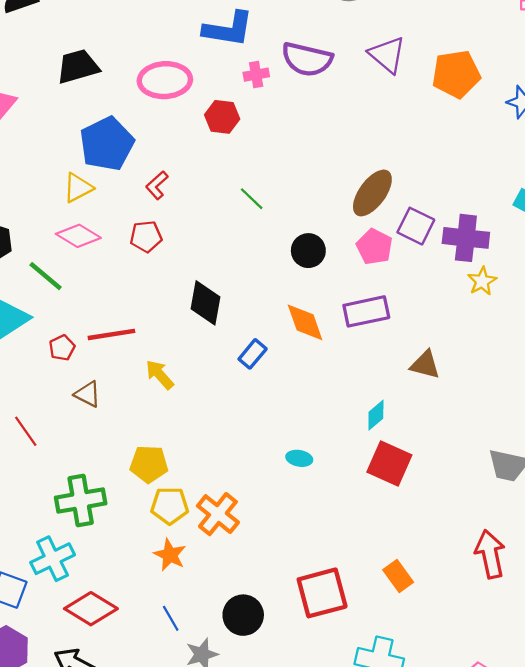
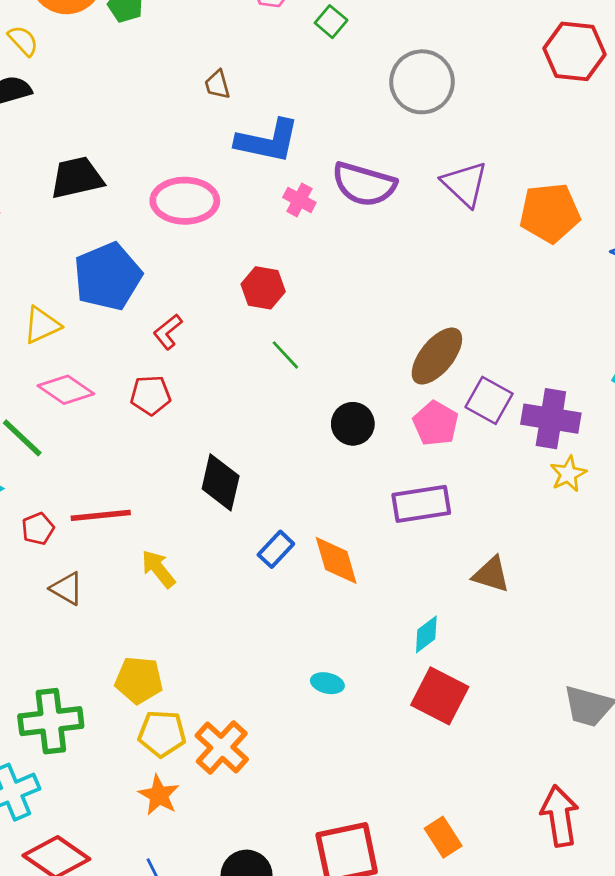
pink cross: (256, 75) -> (299, 200), turned 35
red hexagon: (222, 117) -> (263, 288), moved
yellow triangle: (78, 188) -> (42, 325), moved
orange diamond: (305, 322) -> (336, 560), moved

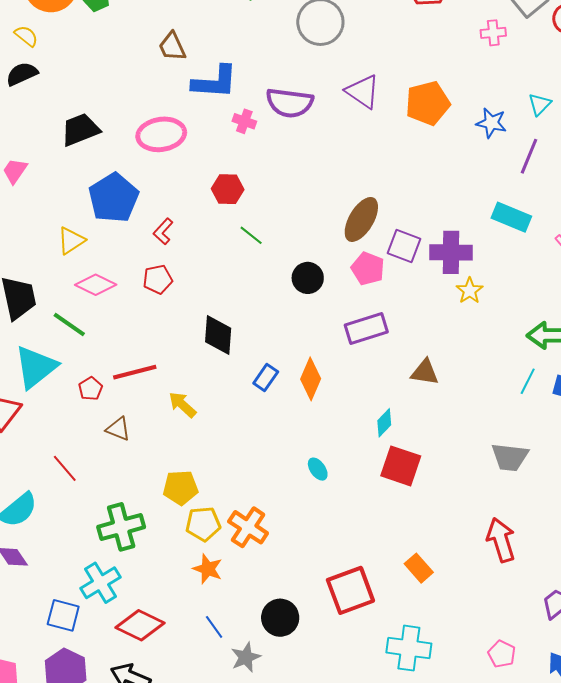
brown trapezoid: (217, 85) -> (172, 46), size x1.4
orange diamond: (336, 560) -> (311, 379), turned 48
cyan ellipse: (327, 683) -> (318, 469), turned 50

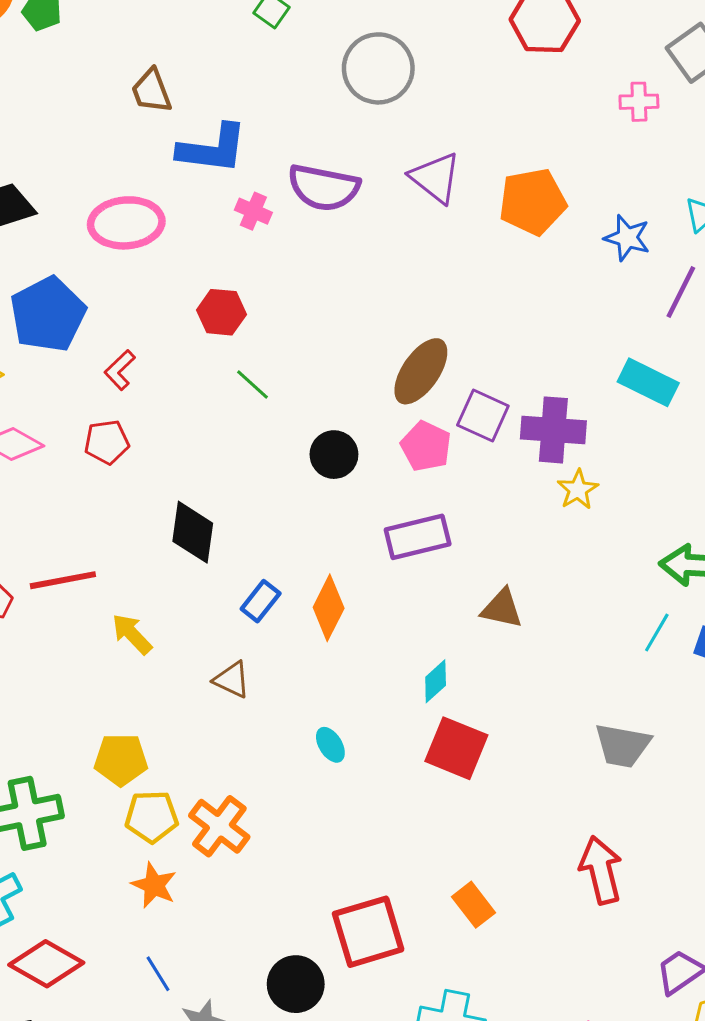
brown triangle: (118, 429) -> (232, 680), moved
black circle: (280, 618) -> (296, 984), moved

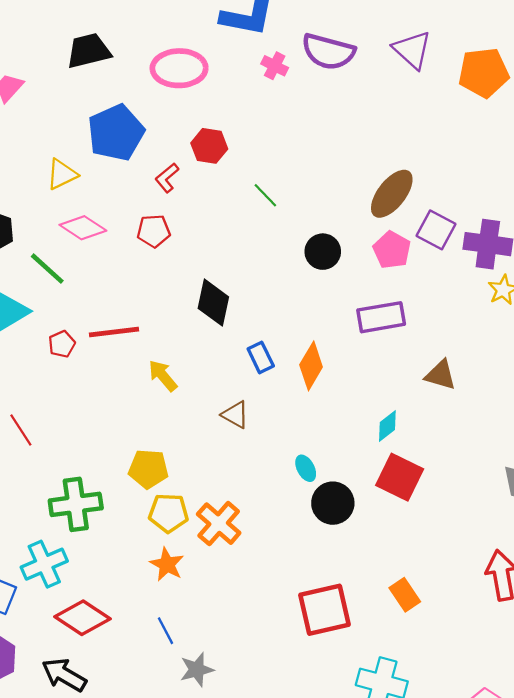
red hexagon: (221, 312) -> (209, 146), moved
blue rectangle: (261, 601) -> (261, 357), turned -68
black circle: (296, 984) -> (333, 503), moved

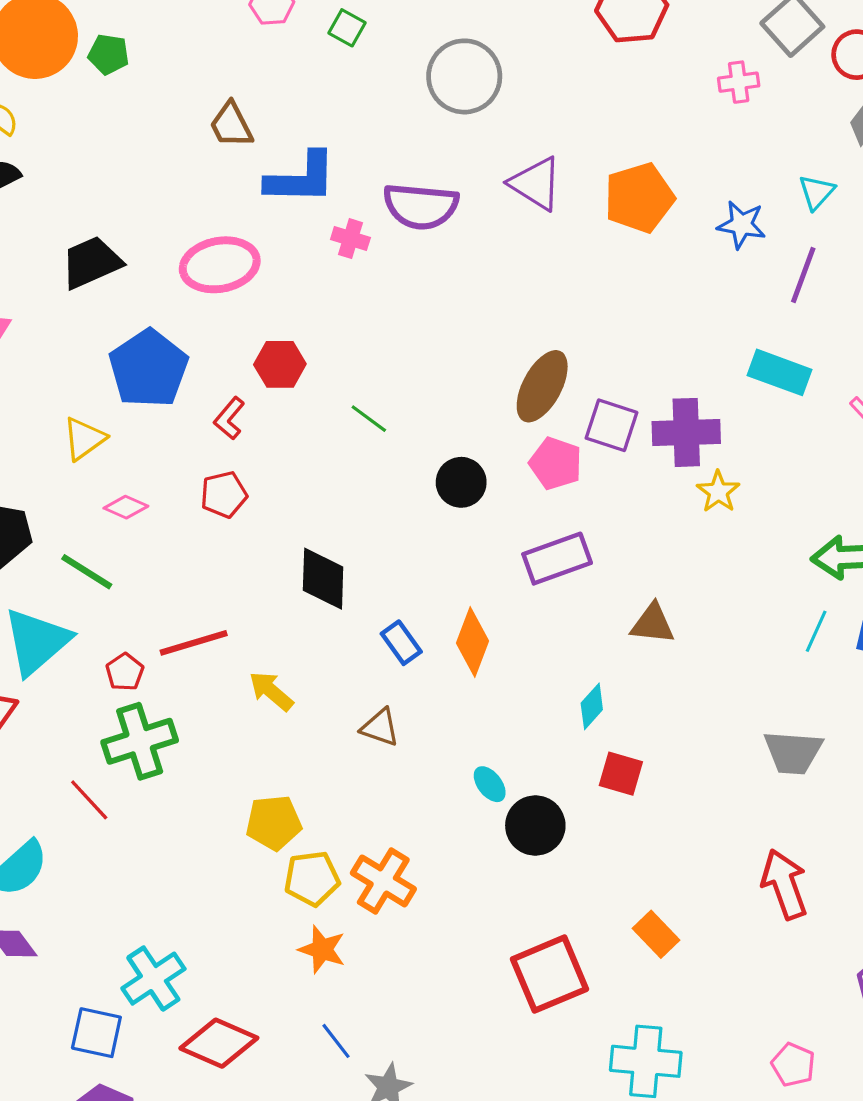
pink diamond: (83, 228) -> (126, 507), size x0.7
red square: (400, 477) -> (621, 774), size x0.7
green cross: (76, 504) -> (140, 741), moved

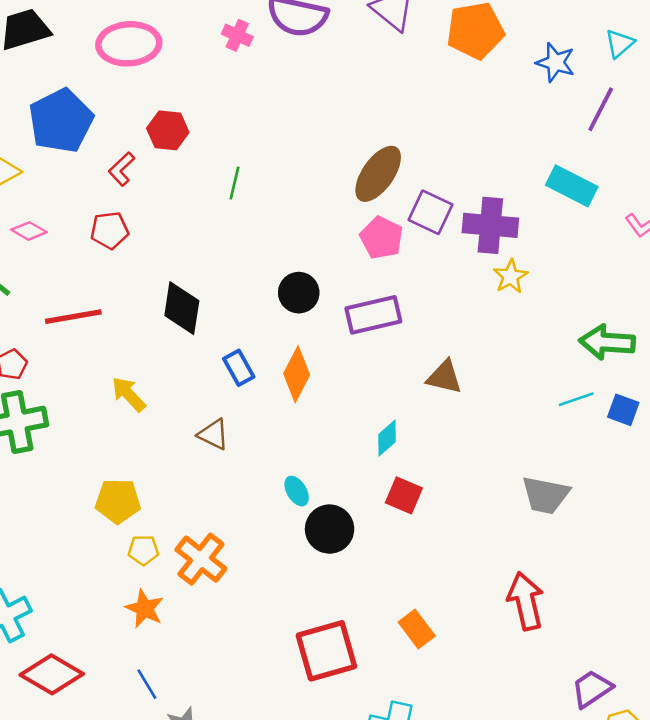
green line: (369, 419) -> (235, 183), turned 60
black circle: (461, 482) -> (299, 293), moved
cyan line: (816, 631) -> (576, 399), turned 40
red line: (194, 643) -> (73, 317), moved
yellow pentagon: (312, 878) -> (143, 550), size x0.7

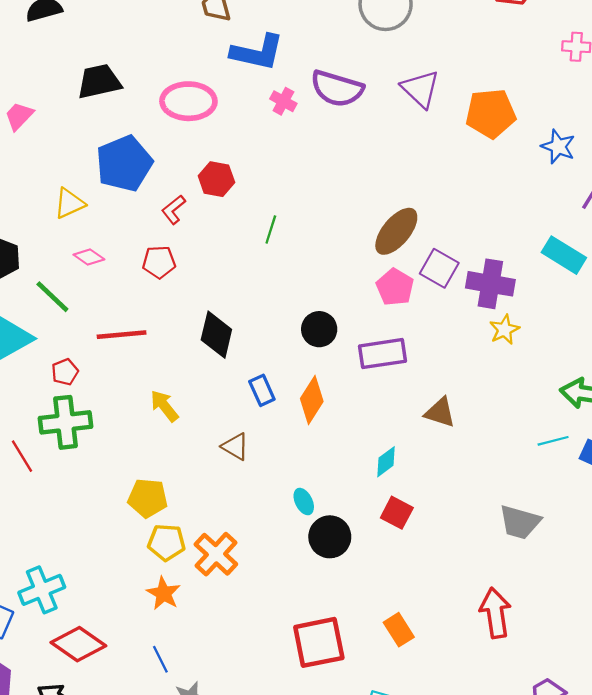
yellow pentagon: (143, 550) -> (166, 542), size x1.4

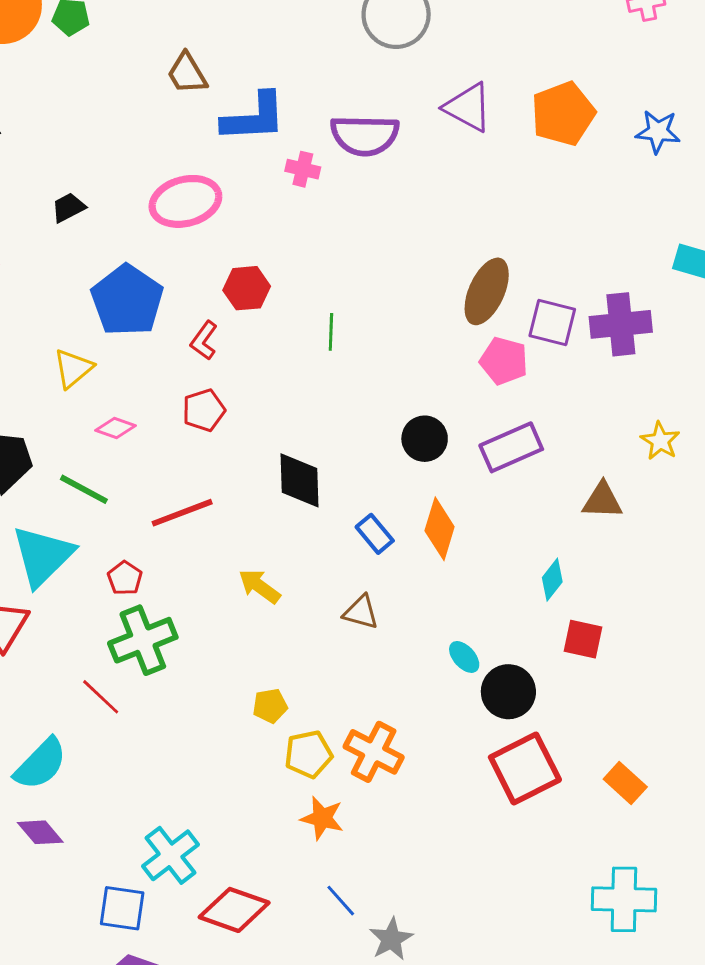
black trapezoid: (99, 82) -> (68, 208), size x0.6
yellow star: (504, 330) -> (660, 441), moved
yellow pentagon: (148, 498) -> (270, 706), size x0.7
red square: (319, 642) -> (525, 768), moved

